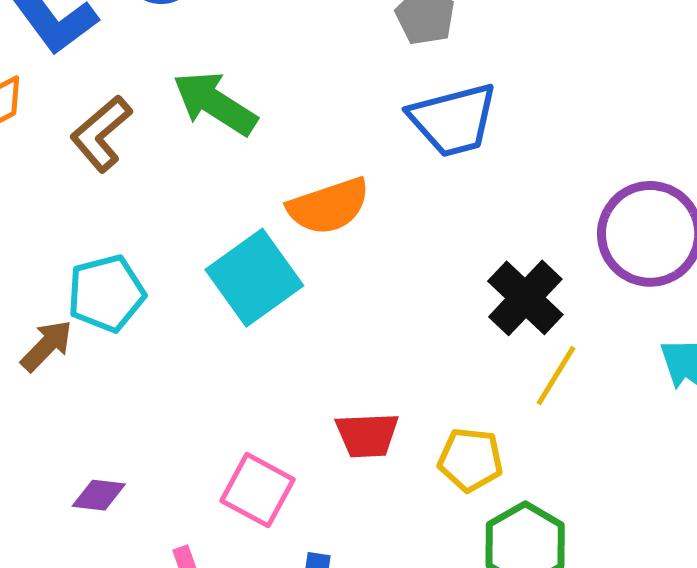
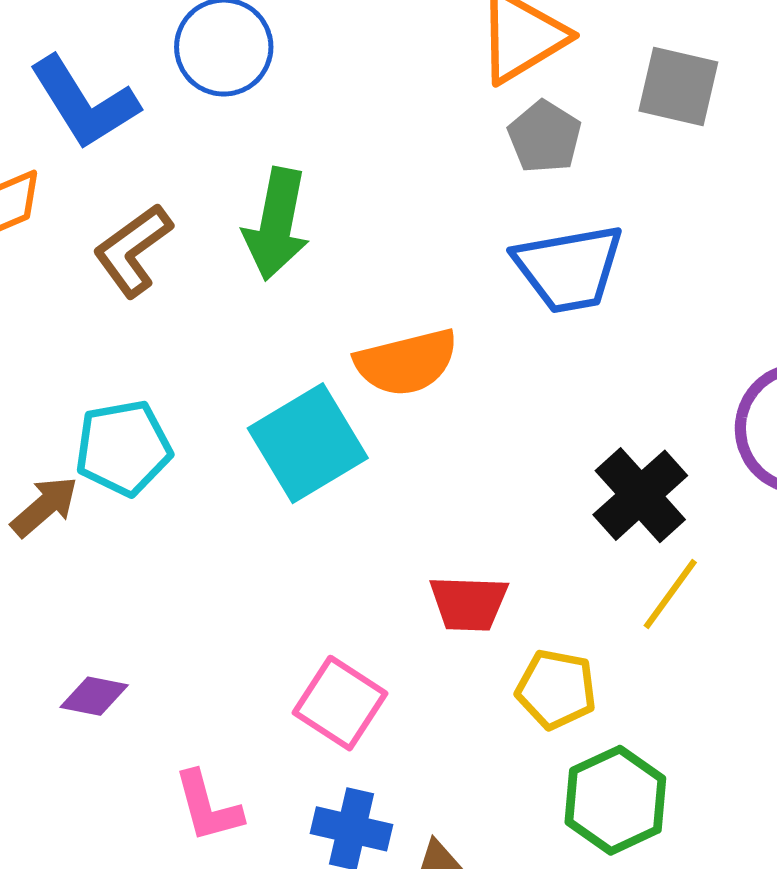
green arrow: (215, 103) -> (276, 224), turned -116
red trapezoid: (367, 435) -> (469, 603), moved
pink square: (258, 490) -> (340, 703), moved

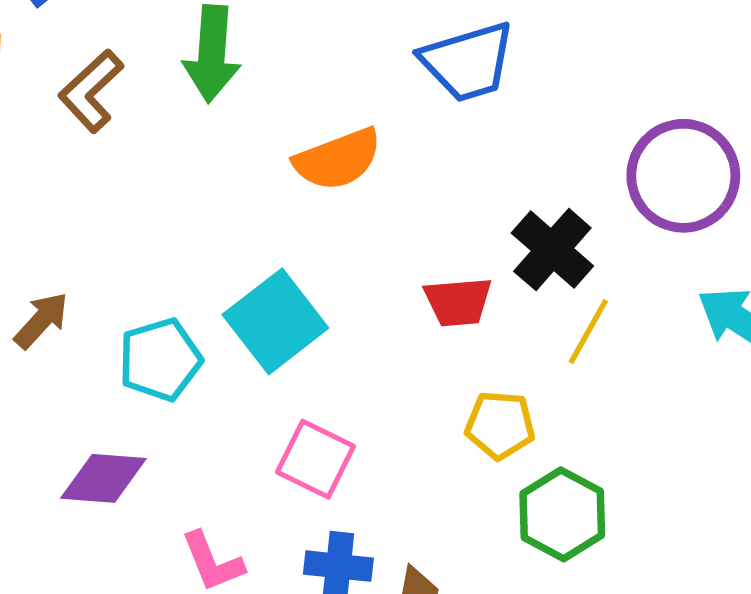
cyan square: (308, 443) -> (275, 321), moved
cyan pentagon: (123, 448) -> (160, 360), moved
red trapezoid: (469, 603) -> (458, 302), moved
purple diamond: (94, 696) -> (103, 478), size x1.5

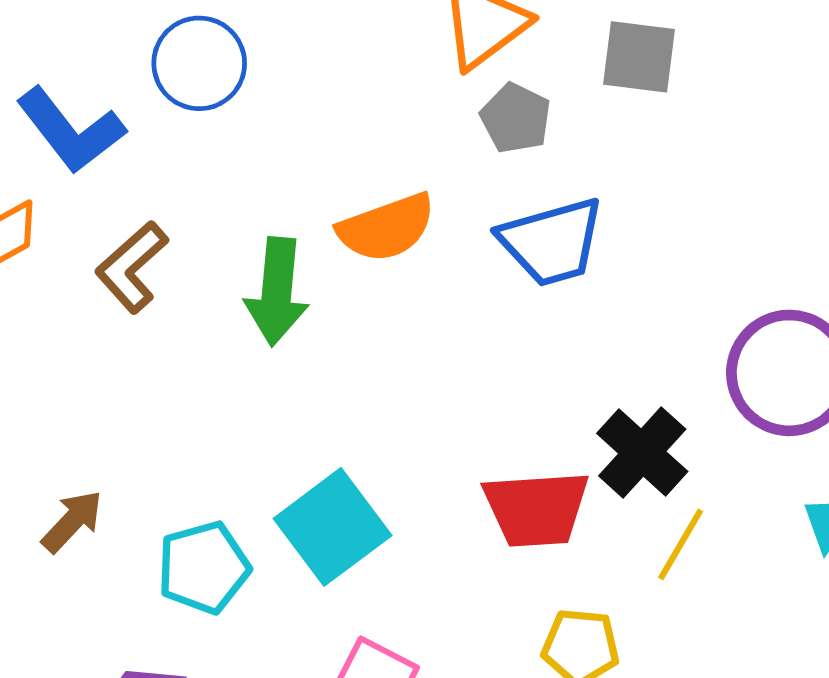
green arrow: (212, 54) -> (277, 292), moved
orange semicircle: (338, 159) -> (386, 228), moved
red trapezoid: (458, 302) -> (536, 509), size x1.4

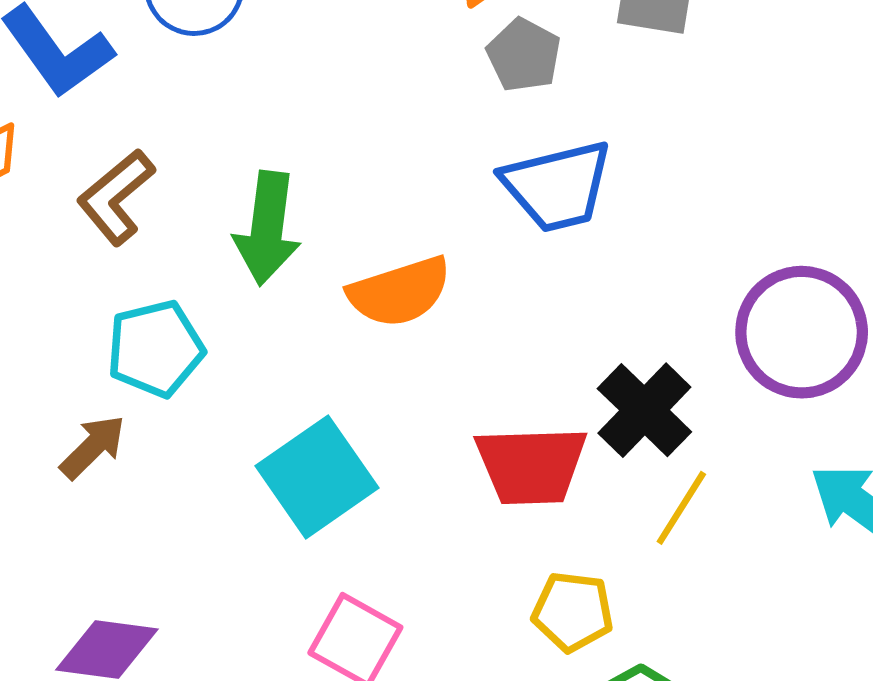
orange semicircle: (386, 228) -> (400, 292), moved
brown arrow: (72, 521) -> (93, 447), moved
cyan pentagon: (204, 567) -> (155, 349), moved

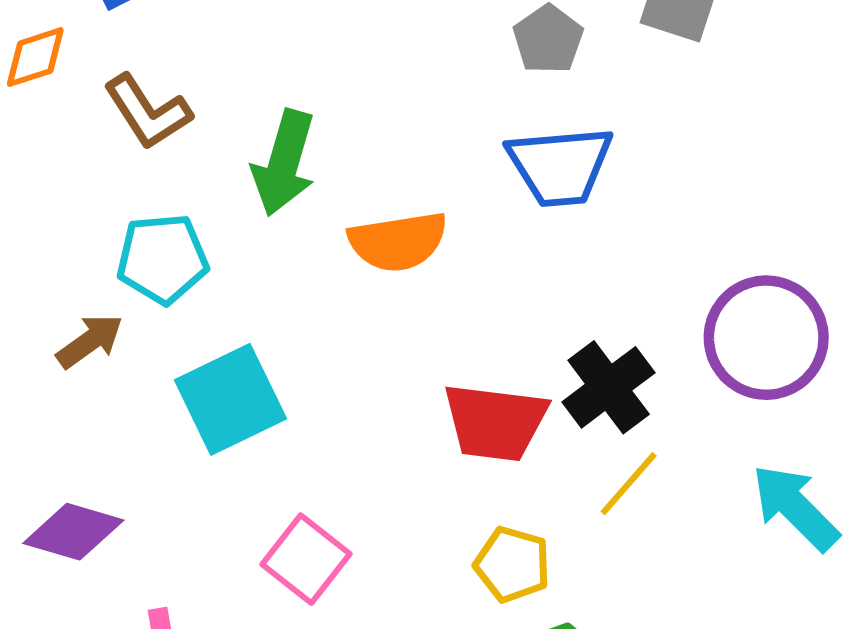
brown L-shape: (116, 197) -> (148, 112), turned -92
cyan square: (317, 477) -> (230, 399), moved

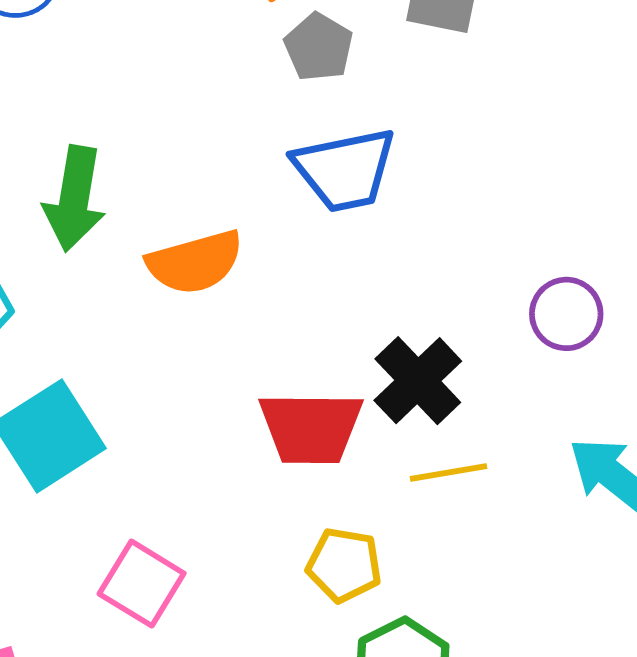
purple circle: (766, 338) -> (566, 314), size x0.6
yellow line: (629, 484) -> (448, 473), turned 46

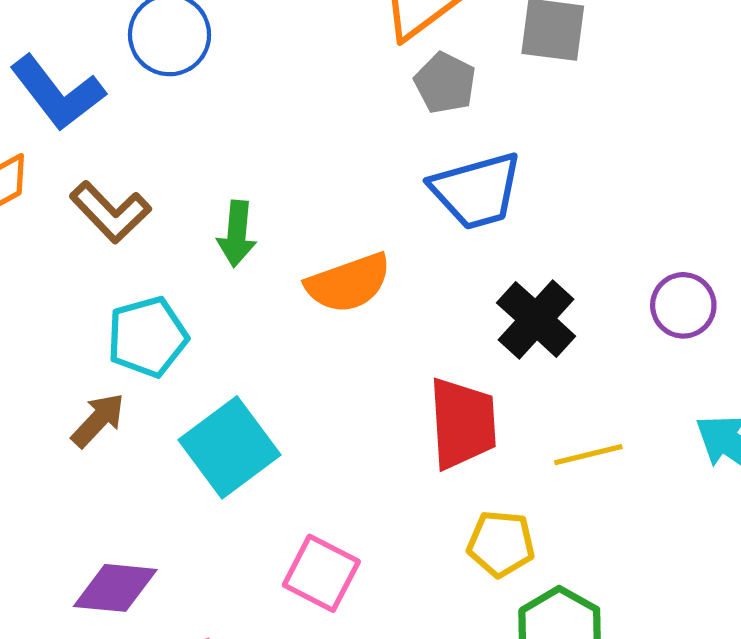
green arrow: (74, 199) -> (237, 234), size x0.7
black cross: (418, 381) -> (536, 319), moved
red trapezoid: (311, 428) -> (463, 423), turned -90

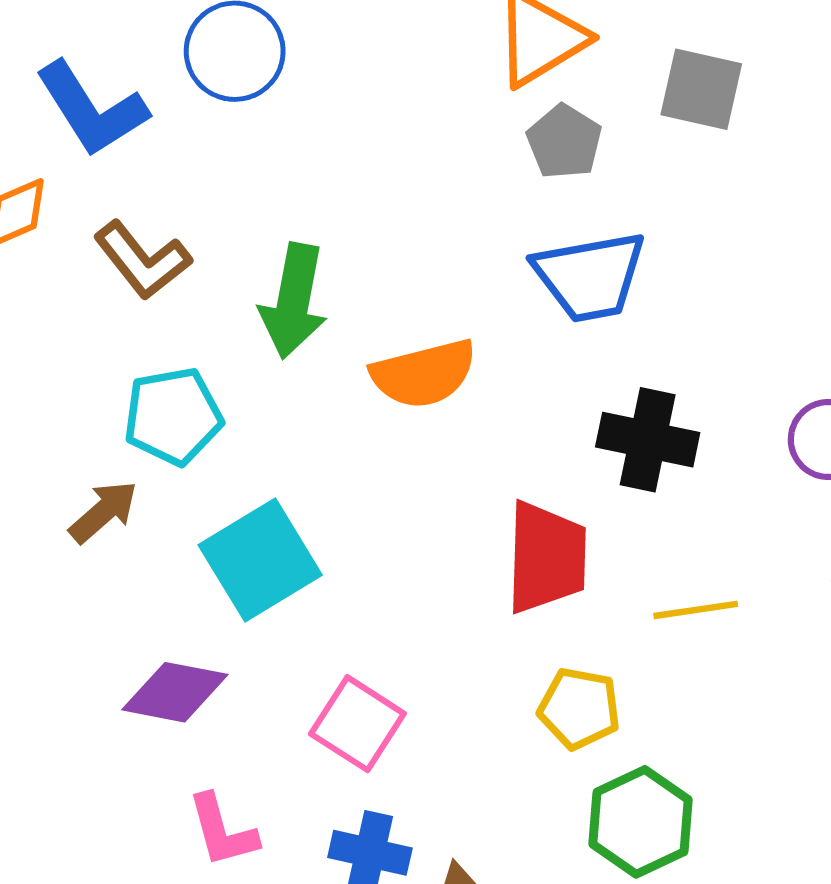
green arrow: (237, 234) -> (294, 301), size x1.4
black cross: (536, 319) -> (648, 440), turned -36
purple diamond: (115, 588) -> (175, 692), moved

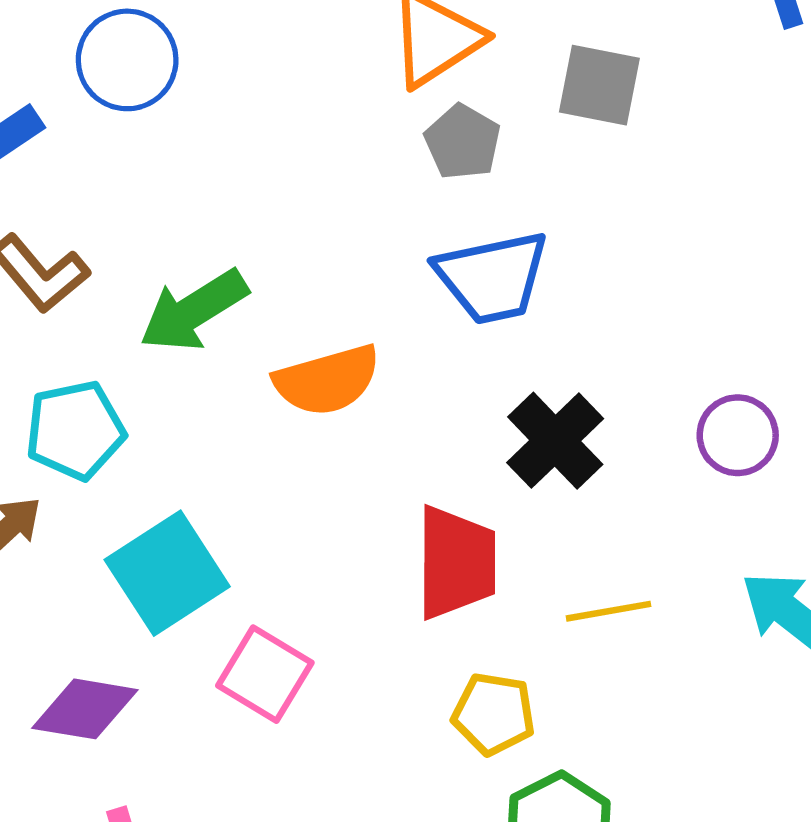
green arrow: (294, 301) -> (194, 311), turned 49
black cross: (648, 440) -> (555, 441), turned 36
pink square: (357, 724) -> (265, 674), moved

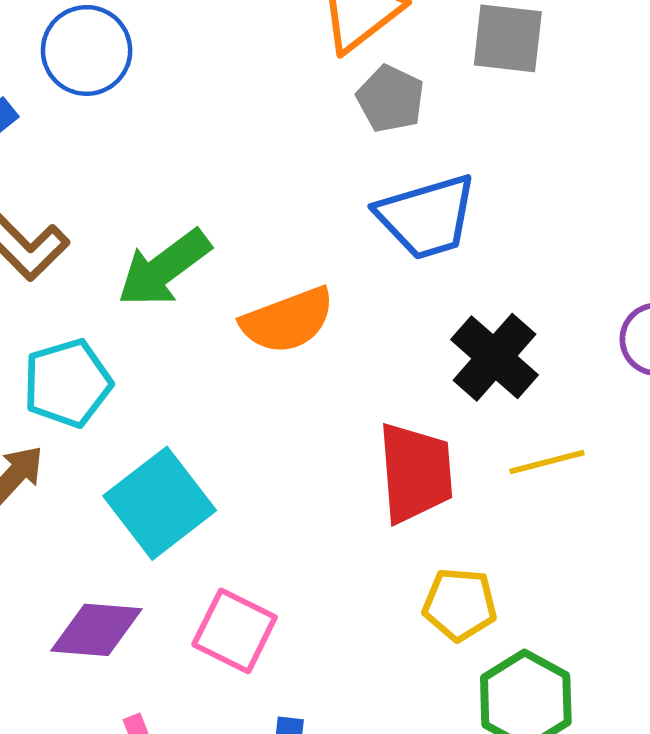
yellow line: (608, 611) -> (547, 462), moved
pink square: (265, 674) -> (235, 631), moved

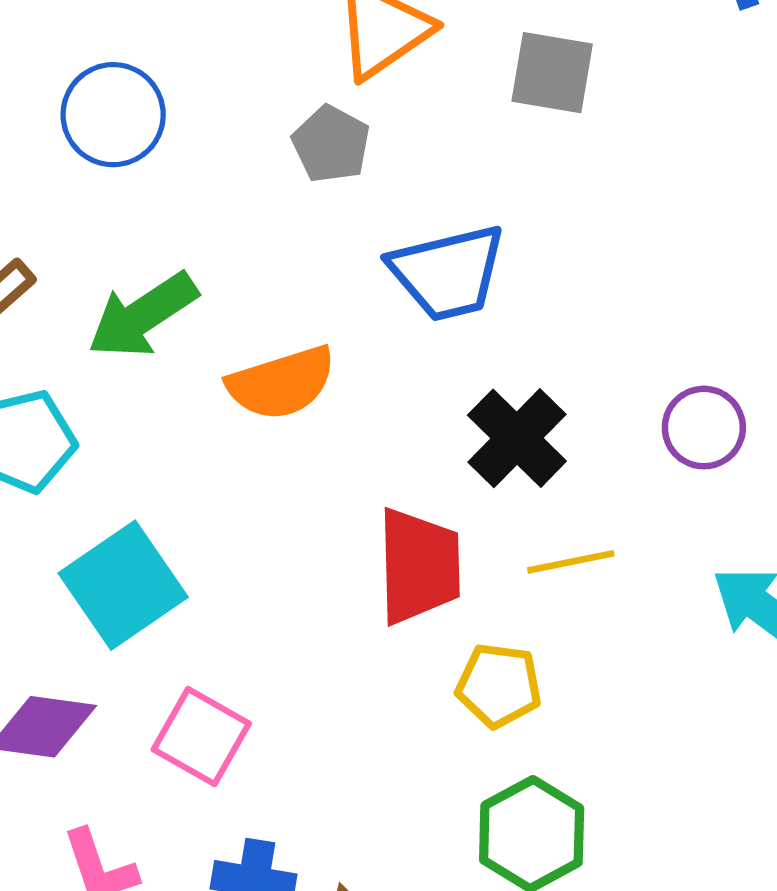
blue circle: (87, 50) -> (113, 115), moved
gray pentagon: (390, 99) -> (331, 144), moved
yellow pentagon: (460, 604) -> (499, 685), moved

